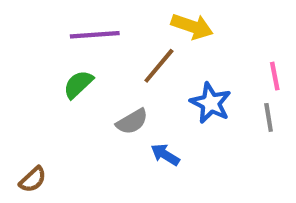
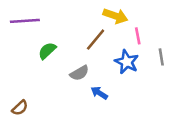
purple line: (95, 35) -> (25, 21), moved
pink line: (275, 76) -> (138, 36), moved
gray line: (269, 117) -> (161, 57), moved

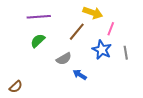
purple line: (25, 21) -> (39, 17), moved
pink line: (138, 36) -> (111, 29), turned 32
gray line: (161, 57) -> (126, 53), moved

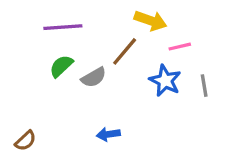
pink line: (111, 29) -> (180, 47), turned 56
gray semicircle: (64, 59) -> (94, 77), moved
blue arrow: (80, 75) -> (108, 134), moved, turned -40

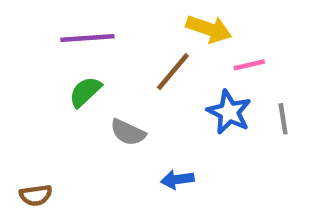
gray semicircle: (94, 77) -> (128, 132), moved, turned 55
blue arrow: (108, 134) -> (177, 180), moved
brown semicircle: (26, 141) -> (36, 195), turned 35

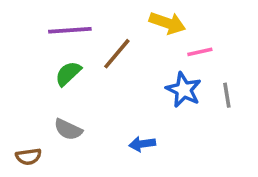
brown line: (173, 72) -> (117, 54), moved
gray semicircle: (128, 132) -> (68, 129), moved

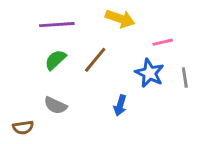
yellow arrow: (167, 23) -> (120, 19), moved
brown line: (117, 54) -> (95, 60), moved
blue arrow: (142, 144) -> (120, 105), moved, turned -66

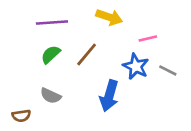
gray line: (185, 77) -> (168, 70), turned -54
blue arrow: (120, 105) -> (109, 96), size x1.6

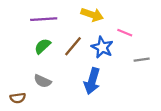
pink line: (148, 38) -> (125, 33), turned 35
blue star: (136, 66) -> (102, 47), moved
gray line: (168, 70) -> (142, 60), turned -35

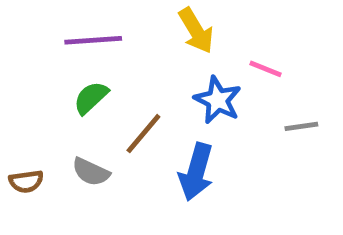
yellow arrow: (92, 15) -> (196, 31), turned 40
brown line: (73, 46) -> (143, 134), moved
brown semicircle: (18, 98) -> (26, 181), moved

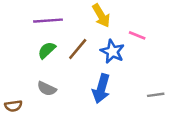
gray line: (301, 126) -> (156, 95), moved
brown line: (143, 134) -> (78, 49), moved
brown semicircle: (26, 181) -> (13, 106), moved

